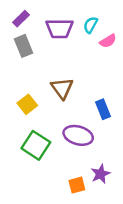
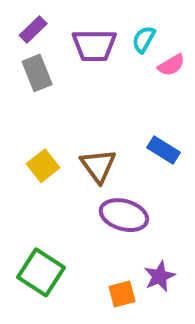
brown triangle: (62, 88) -> (98, 166), moved
blue rectangle: (103, 109) -> (163, 150), moved, turned -36
green square: (36, 145) -> (41, 272), moved

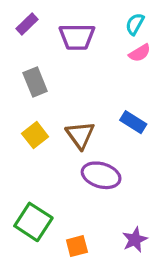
cyan semicircle: (144, 39) -> (135, 24), moved
gray rectangle: (37, 73) -> (35, 82), moved
purple star: (159, 276) -> (135, 240), moved
orange square: (122, 294) -> (77, 246), moved

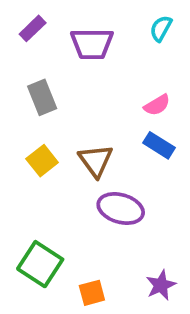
pink semicircle: (140, 53) -> (157, 105), moved

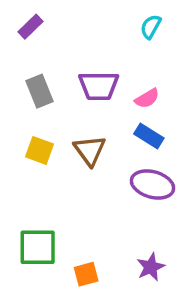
purple trapezoid: (92, 44) -> (99, 86), moved
yellow square: (42, 161) -> (39, 150), turned -32
purple ellipse: (121, 209) -> (152, 184), moved
green square: (40, 264) -> (38, 247), turned -33

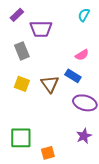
purple trapezoid: (99, 86) -> (41, 29), moved
blue rectangle: (149, 136) -> (73, 76), moved
purple star: (151, 267) -> (84, 136), moved

